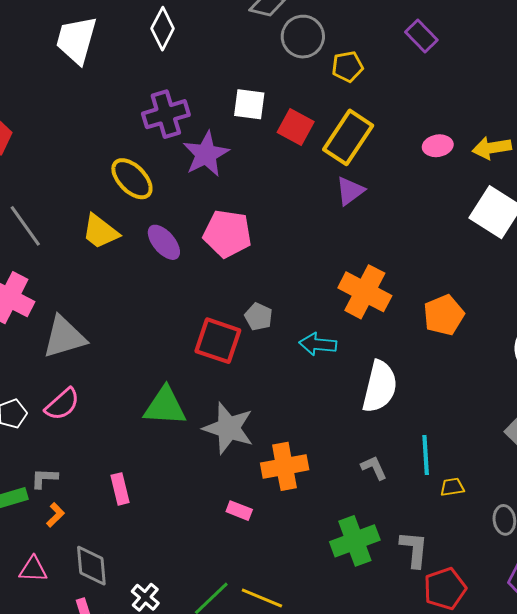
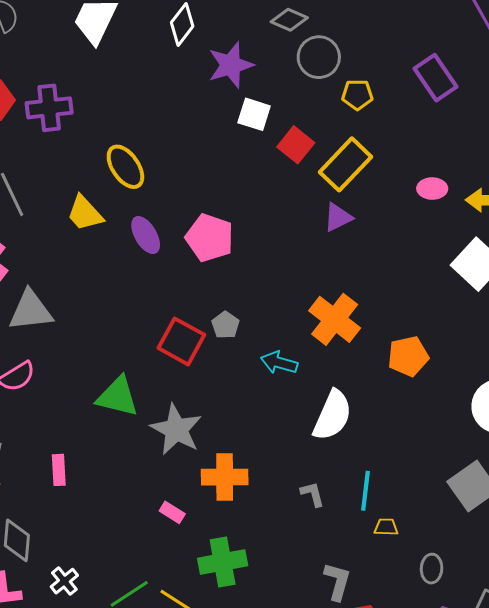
purple rectangle: (421, 36) -> (436, 78), size x1.4
purple cross: (166, 114) -> (49, 108), moved
purple star: (206, 154) -> (231, 65), moved
green cross: (355, 541) -> (223, 562), moved

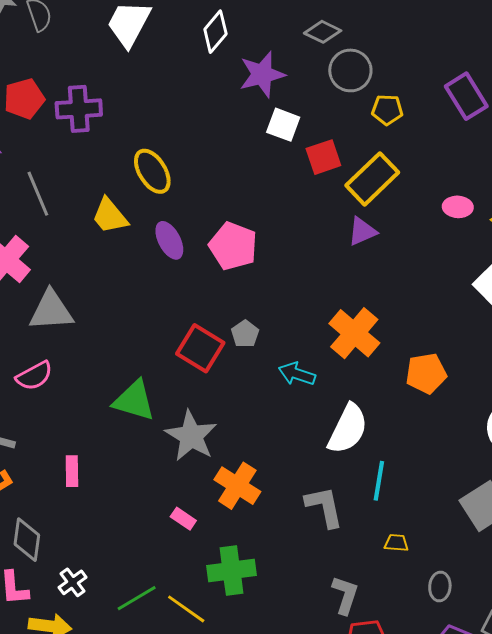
red square: (296, 145) -> (323, 157), turned 30
orange cross: (225, 477) -> (237, 486), turned 30
cyan line: (365, 491) -> (379, 481), moved
gray L-shape: (312, 494) -> (324, 507), size x1.6

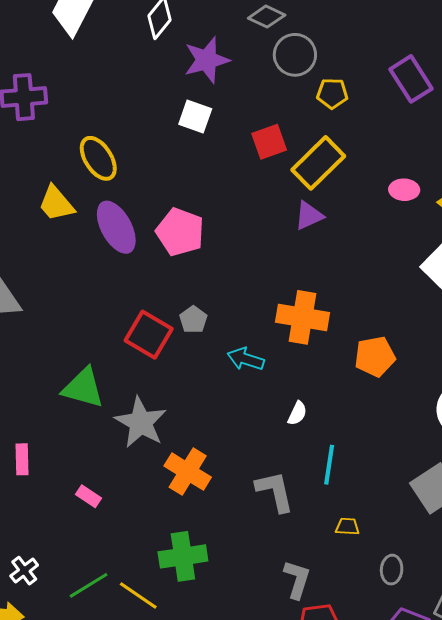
white square: (283, 125) -> (195, 117), moved
purple ellipse: (169, 240) -> (116, 227), size x1.4
orange cross: (354, 333) -> (302, 317), turned -30
white semicircle: (348, 429) -> (297, 413), size x0.5
pink rectangle: (183, 519) -> (88, 496), moved

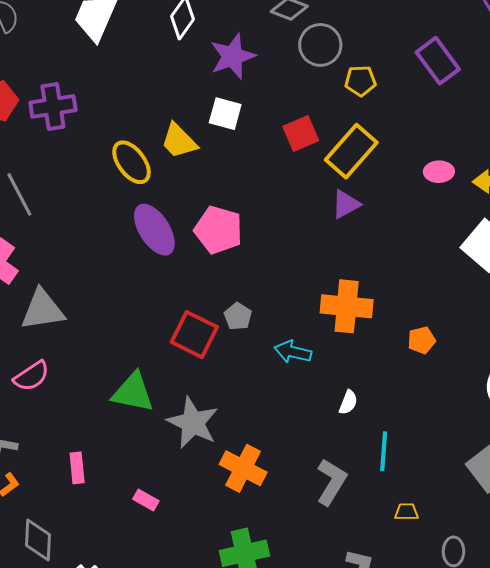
yellow trapezoid: (56, 204) -> (179, 141), moved
orange pentagon: (375, 357) -> (422, 340), size x0.7
gray L-shape: (275, 491) -> (332, 482), turned 48

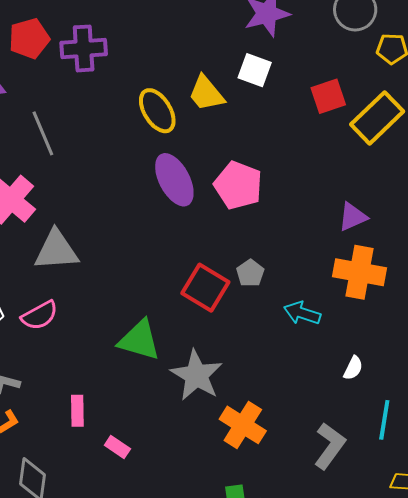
purple triangle: (346, 204) -> (353, 217), moved
pink rectangle: (146, 500) -> (117, 447), moved

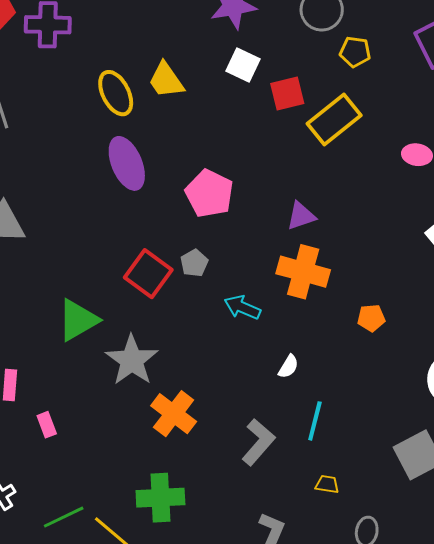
white square: (255, 70) -> (243, 65), moved
pink pentagon: (238, 185) -> (209, 193), moved
green triangle: (139, 340) -> (78, 320), turned -51
pink rectangle: (117, 447) -> (47, 425), turned 30

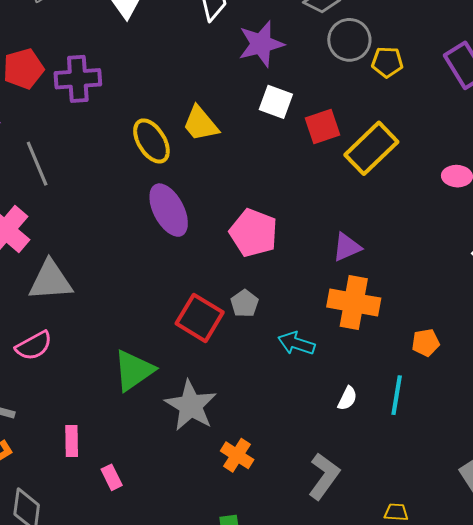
yellow pentagon: (355, 52) -> (387, 62), moved
orange cross: (174, 414) -> (237, 455), size x0.7
cyan line: (315, 421) -> (397, 395), moved

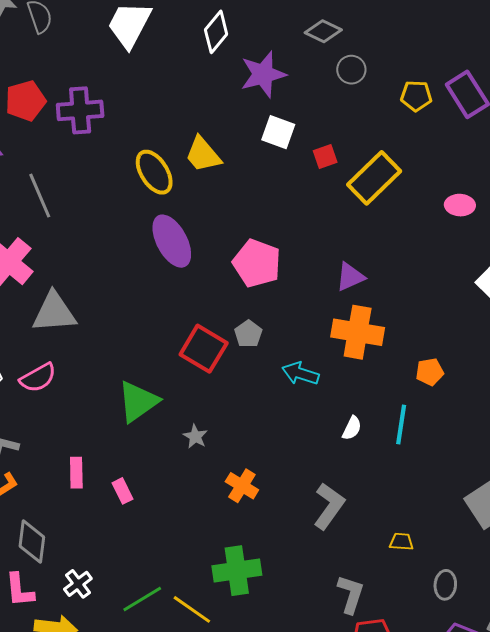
gray circle: (349, 40) -> (351, 70), size x0.7
yellow pentagon: (387, 62) -> (416, 96), moved
red square: (323, 127) -> (325, 156), size x0.7
gray star: (191, 406) -> (195, 436), size x0.5
pink rectangle: (112, 477) -> (123, 491), moved

